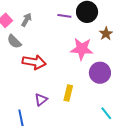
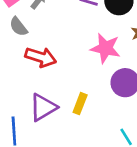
purple triangle: (41, 100) -> (43, 107), size x1.6

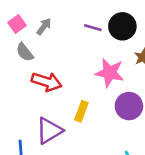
yellow rectangle: (80, 104) -> (81, 111), moved

